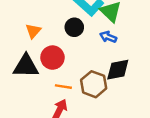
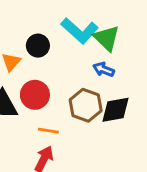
black circle: (74, 27) -> (38, 46), moved
brown hexagon: (94, 84) -> (86, 105), moved

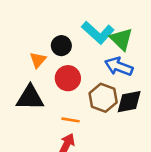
blue arrow: (104, 69) -> (119, 66), size x1.5
red circle: (35, 95) -> (68, 78), moved

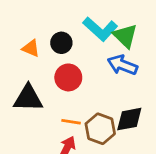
orange triangle: (38, 60) -> (31, 48), moved, turned -48
brown hexagon: (103, 98) -> (100, 129), moved
black diamond: (129, 102) -> (129, 119), moved

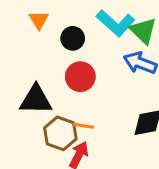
orange triangle: (31, 48) -> (39, 20), moved, turned 36
brown hexagon: (100, 129) -> (60, 133), moved

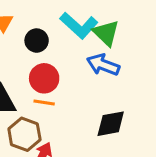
orange line: (83, 126) -> (44, 103), moved

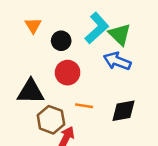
cyan L-shape: (79, 25) -> (97, 28), turned -84
orange line: (44, 103) -> (84, 106), moved

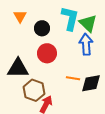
cyan L-shape: (97, 28) -> (70, 18), turned -35
blue arrow: (117, 61) -> (86, 44), turned 65
orange line: (84, 106) -> (73, 78), moved

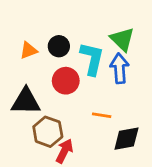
orange triangle: (20, 16) -> (29, 50), moved, turned 40
cyan L-shape: (70, 18) -> (92, 59), moved
black diamond: (91, 83) -> (126, 139), moved

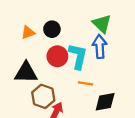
cyan L-shape: (92, 59) -> (78, 56), moved

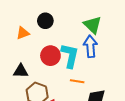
black circle: (52, 29) -> (45, 21), moved
black triangle: (26, 73) -> (21, 71), size x0.7

